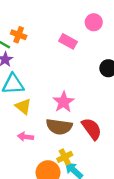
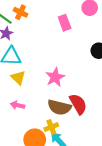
pink rectangle: (68, 41) -> (65, 23), turned 35
brown semicircle: (59, 127) -> (59, 107), moved

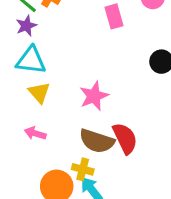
yellow cross: (51, 127) -> (83, 169), turned 32

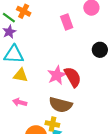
yellow triangle: (39, 93) -> (21, 75), turned -35
red semicircle: (125, 138) -> (73, 77), moved

